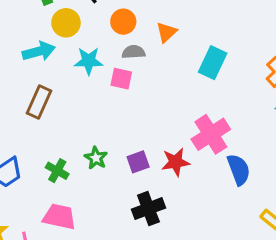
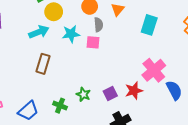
gray semicircle: (134, 52) -> (99, 25), turned 96

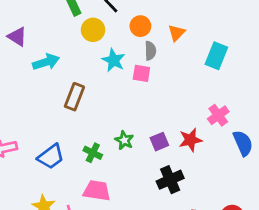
cyan arrow: (39, 32) -> (46, 62), moved
cyan star: (71, 34) -> (114, 60), turned 30
pink cross: (154, 70) -> (218, 115), size x0.7

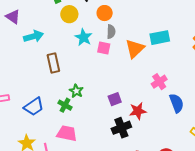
orange triangle: (177, 33) -> (135, 49), moved, size x1.5
cyan rectangle: (216, 56) -> (160, 38), turned 54
brown rectangle: (74, 97) -> (53, 63), turned -36
green star: (124, 140) -> (76, 91), moved
red star: (190, 140) -> (138, 111), moved

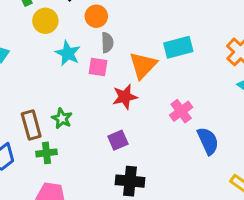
brown rectangle: (53, 63) -> (31, 125), moved
green star: (76, 91) -> (62, 118), moved
green cross: (65, 105) -> (46, 153), turned -32
red star: (138, 111) -> (125, 97), moved
black cross: (121, 128) -> (130, 181), turned 30

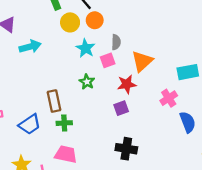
orange circle: (96, 16) -> (95, 20), moved
cyan rectangle: (178, 47) -> (188, 72), moved
pink square: (98, 67) -> (108, 60), turned -32
green star: (62, 118) -> (87, 82), moved
purple square: (118, 140) -> (121, 108), moved

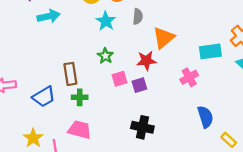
pink square: (108, 60) -> (119, 79), moved
blue semicircle: (188, 122) -> (205, 117), moved

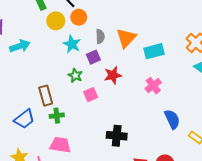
orange triangle: (164, 38) -> (126, 38), moved
cyan rectangle: (210, 51) -> (154, 51), moved
purple square: (139, 85) -> (93, 57), moved

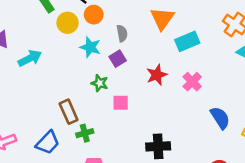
orange triangle: (126, 38) -> (162, 19), moved
red star: (113, 75) -> (157, 75), moved
pink square: (91, 95) -> (121, 103), turned 32

